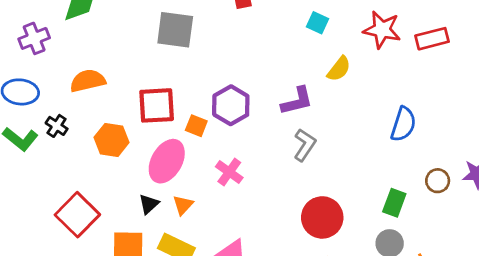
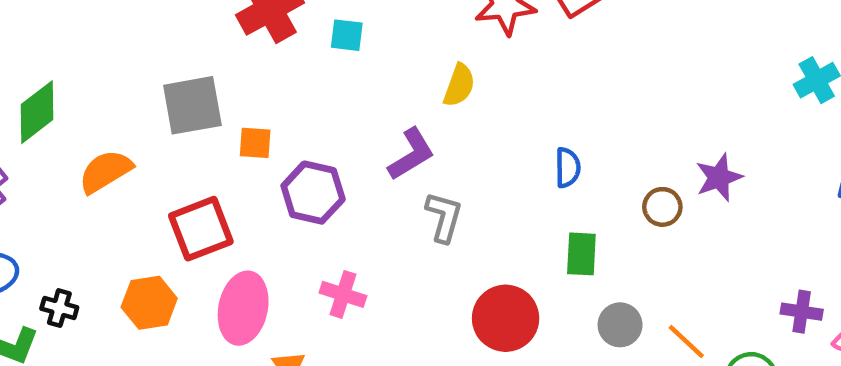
cyan square: (317, 23) -> (347, 35), moved
orange semicircle: (88, 81) -> (106, 171), moved
blue semicircle: (403, 124) -> (568, 168), moved, size x0.7
orange square: (196, 126) -> (255, 143), moved
green rectangle: (394, 203) -> (581, 254), moved

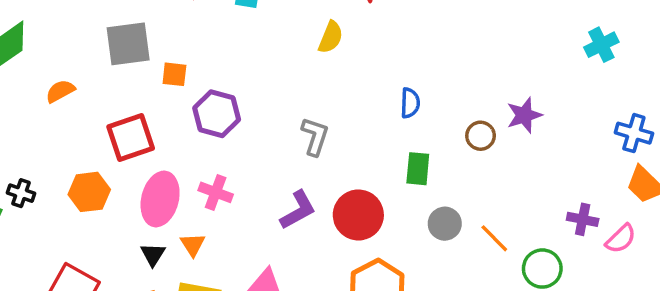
purple L-shape: (411, 154) -> (298, 210), moved
orange semicircle: (106, 171) -> (60, 91), size x0.7
pink cross: (343, 294) -> (216, 192), moved

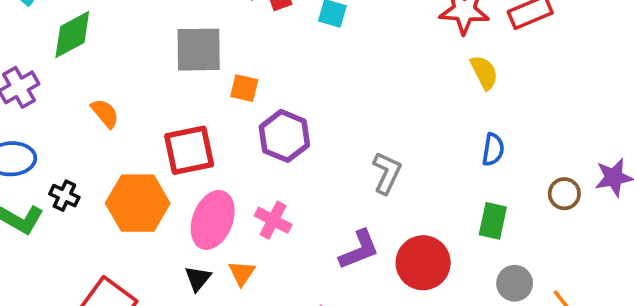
yellow semicircle: (331, 37) -> (484, 73), moved, turned -56
orange semicircle: (60, 91) -> (105, 113), moved, turned 72
orange hexagon: (89, 192) -> (138, 203), size x1.4

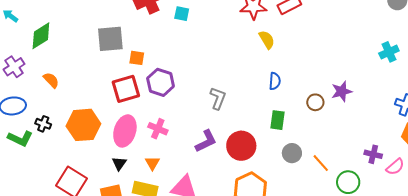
orange semicircle: (105, 113) -> (51, 80), moved
red square: (189, 150) -> (126, 89), moved
orange triangle: (242, 273) -> (152, 163), moved

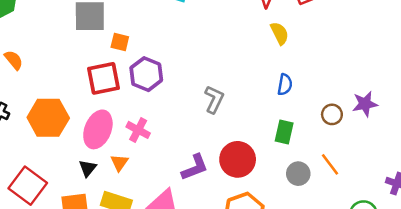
purple L-shape: (206, 141) -> (195, 167), moved
orange triangle: (152, 163) -> (119, 163), moved
orange line: (321, 163) -> (330, 164), moved

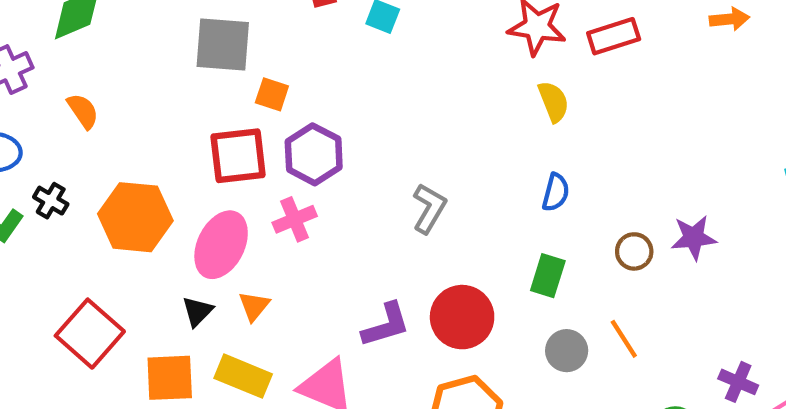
pink cross: (138, 130) -> (295, 219), moved, turned 35

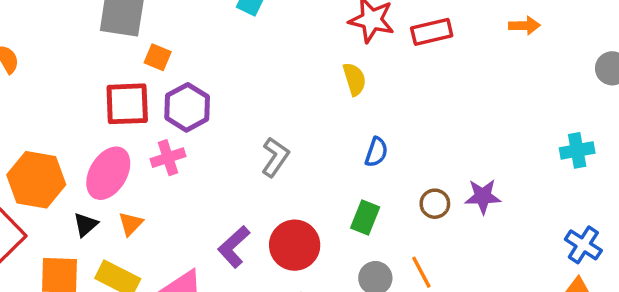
yellow semicircle: (554, 102) -> (354, 79), moved
orange hexagon: (135, 217) -> (36, 180), moved
purple L-shape: (386, 325) -> (234, 247), turned 150

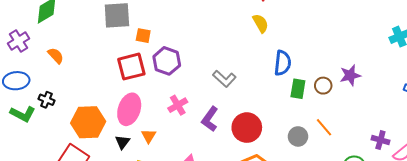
blue semicircle: (376, 152) -> (283, 63), size x1.4
gray L-shape: (275, 157) -> (224, 79), turned 110
pink cross: (168, 158) -> (178, 105), moved
green rectangle: (365, 218) -> (298, 89), moved
purple L-shape: (234, 247) -> (210, 119), moved

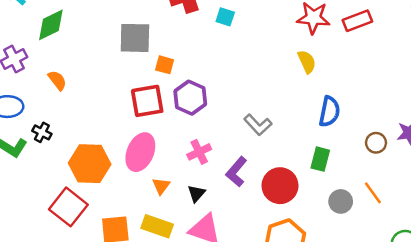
green rectangle: (298, 89) -> (320, 159), moved
black triangle: (122, 142) -> (196, 193), moved

